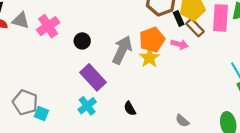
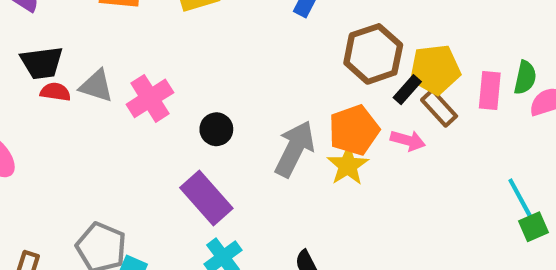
black rectangle: (179, 18) -> (407, 90), turned 64
pink rectangle: (220, 18) -> (490, 90), size x0.7
purple rectangle: (93, 77) -> (206, 198), moved

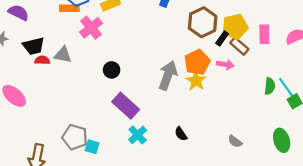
green semicircle: (525, 78) -> (270, 86), moved
pink cross: (150, 98) -> (91, 28), moved
black circle: (216, 129) -> (112, 70), moved

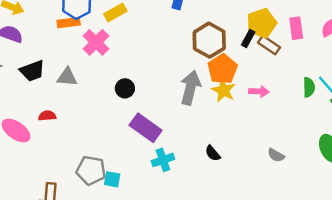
brown hexagon: (203, 22) -> (209, 40), moved
red semicircle: (42, 60) -> (47, 116), moved
pink arrow: (225, 65) -> (259, 92), moved
cyan cross: (138, 135) -> (163, 160), turned 30

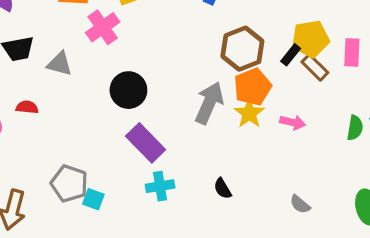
black circle: (125, 88) -> (128, 90), size x1.5

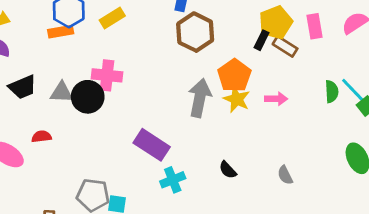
pink cross: (103, 27) -> (107, 75), moved, turned -36
brown hexagon: (242, 49) -> (195, 32), moved
black circle: (128, 90) -> (88, 97), moved
gray semicircle: (300, 204) -> (285, 175), moved, turned 36

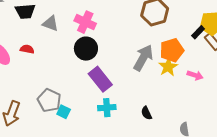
black circle: (88, 97) -> (86, 49), moved

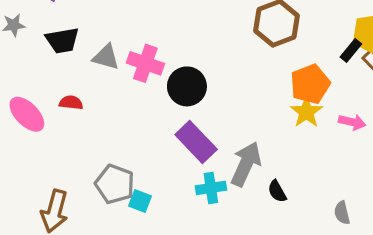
pink cross: (85, 22) -> (145, 63), moved
black circle: (86, 49) -> (187, 86), moved
gray arrow: (143, 58) -> (246, 164), moved

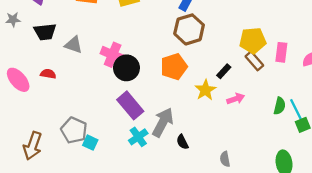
black rectangle: (351, 50) -> (224, 71), moved
pink cross: (145, 63) -> (113, 55), moved
orange pentagon: (310, 84) -> (174, 67), moved
pink arrow: (352, 122) -> (236, 99), turned -36
cyan cross: (211, 188) -> (138, 137), turned -30

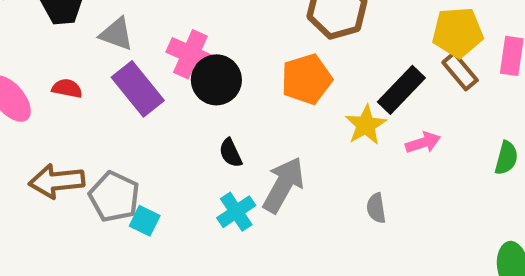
black rectangle: (224, 71) -> (401, 90), size x1.6
purple rectangle: (130, 105) -> (138, 89), moved
black semicircle: (182, 142) -> (231, 153), moved
brown arrow: (33, 146) -> (57, 181), moved, turned 64
gray semicircle: (225, 159) -> (376, 208), moved

